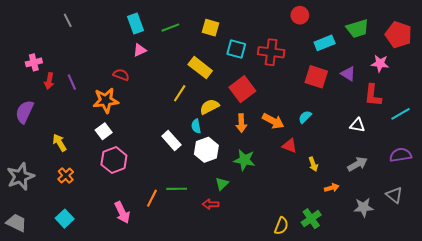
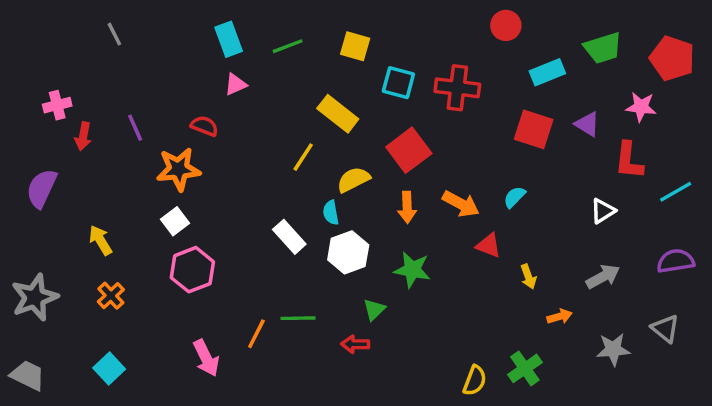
purple line: (72, 82) -> (135, 128), moved
white triangle: (357, 125) -> (603, 211), turned -42

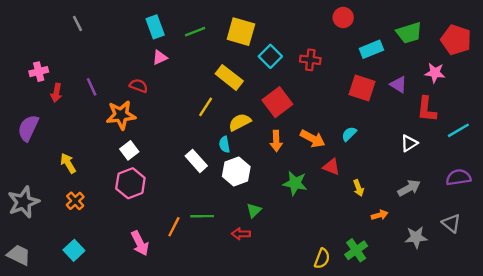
yellow square: (355, 46) -> (241, 32), size x1.4
cyan square: (398, 83) -> (270, 56), turned 30
red cross: (457, 88) -> (310, 60), size x0.7
white square: (175, 221) -> (129, 150), moved
green star: (412, 270) -> (295, 183), moved

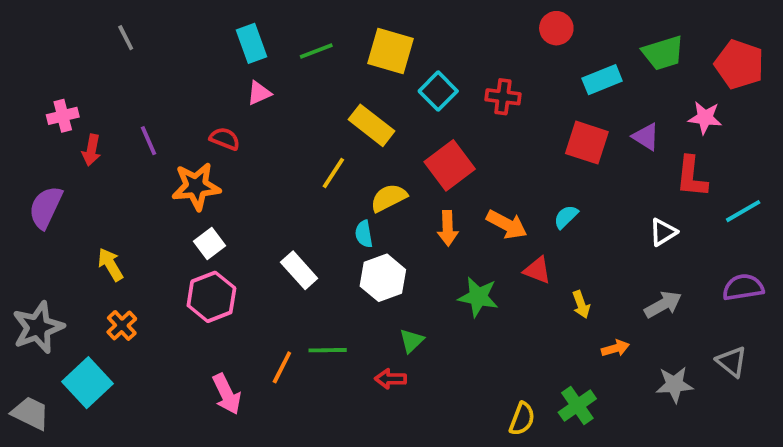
white rectangle: (196, 161) -> (299, 270), moved
cyan square: (74, 250) -> (88, 383), moved, size x1.4

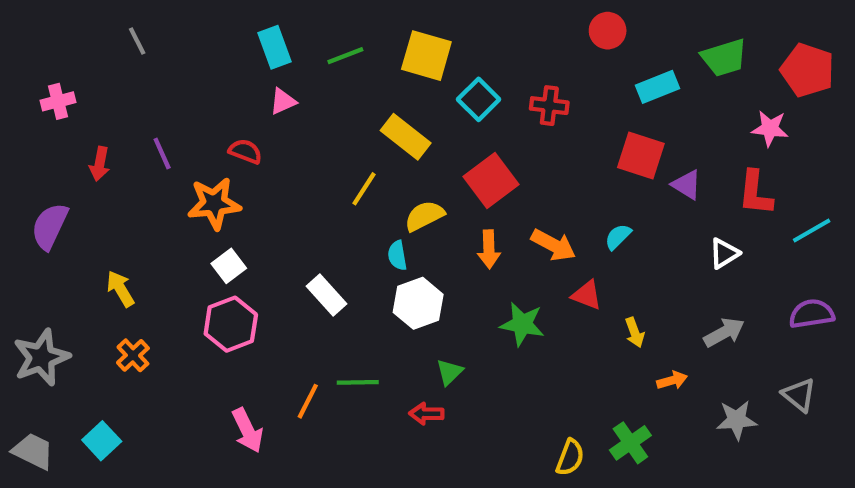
pink cross: (63, 116) -> (58, 101), moved
purple triangle: (646, 137) -> (687, 185), moved
cyan square: (88, 383) -> (102, 441), moved, size x0.7

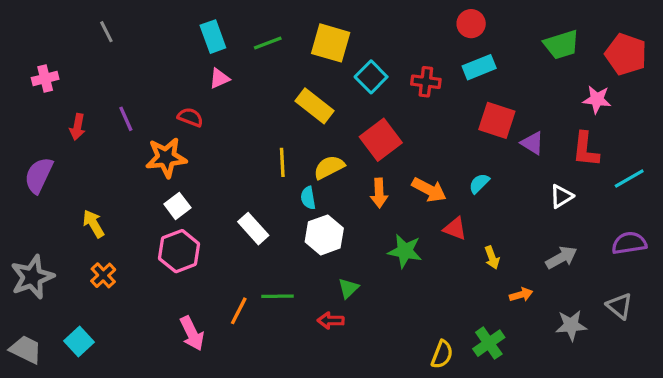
cyan rectangle: (658, 87) -> (479, 67), moved
yellow line: (364, 189) -> (282, 162), moved, turned -36

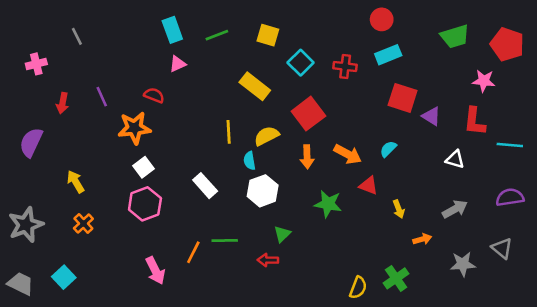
gray line: (106, 32) -> (77, 36), moved
yellow square: (331, 43) -> (268, 35), size x0.7
cyan line: (629, 179) -> (510, 145), turned 35
white triangle: (561, 196) -> (455, 159), turned 48

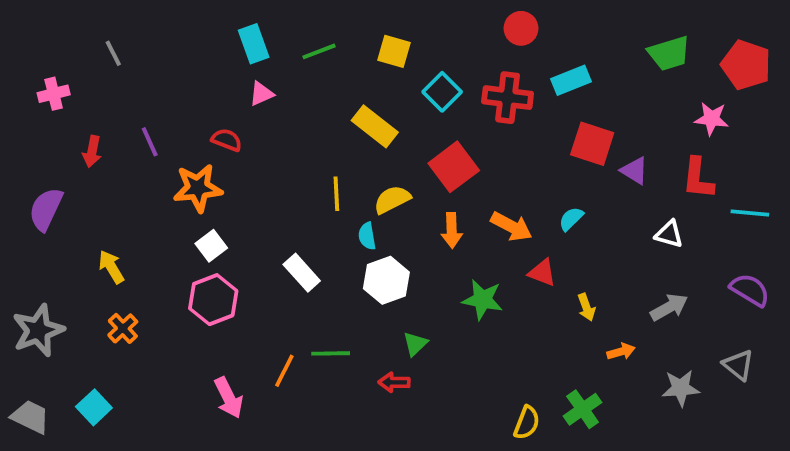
red circle: (382, 19) -> (521, 28), moved
red cross: (345, 67) -> (508, 98), size x1.4
purple semicircle: (510, 197) -> (750, 290), turned 40

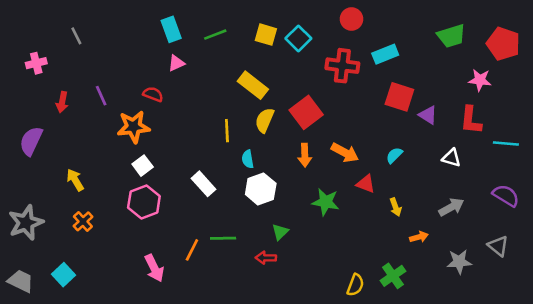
cyan square: (442, 92) -> (298, 38), moved
yellow semicircle: (392, 200) -> (265, 120), moved, turned -40
cyan semicircle: (571, 219) -> (394, 155), moved

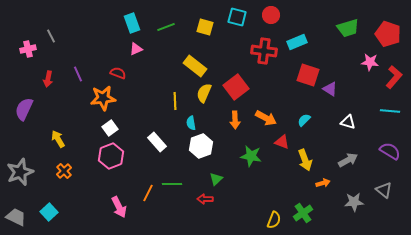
gray line: (76, 36) -> (51, 36), moved
cyan square: (298, 38) -> (237, 17), moved, turned -30
red L-shape: (471, 120) -> (394, 77), moved, turned -145
yellow arrow: (396, 207) -> (305, 160), size x1.5

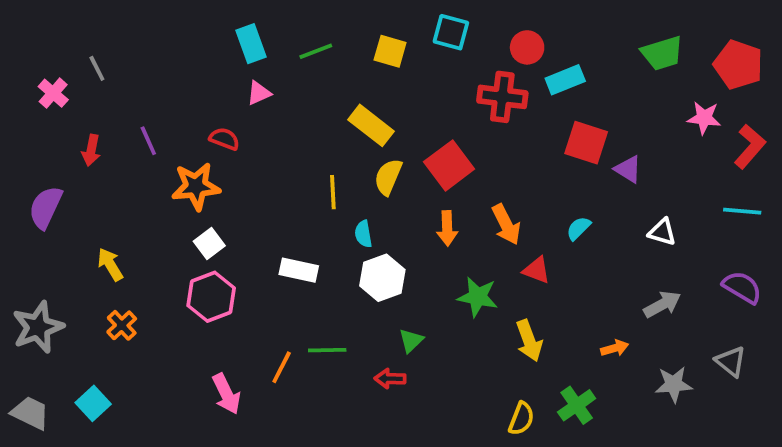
red circle: (271, 15) -> (527, 47), moved
pink cross: (28, 49) -> (53, 93), turned -35
orange arrow: (266, 118) -> (506, 224), turned 35
white rectangle: (157, 142) -> (299, 270), turned -36
yellow arrow: (305, 160) -> (529, 341), moved

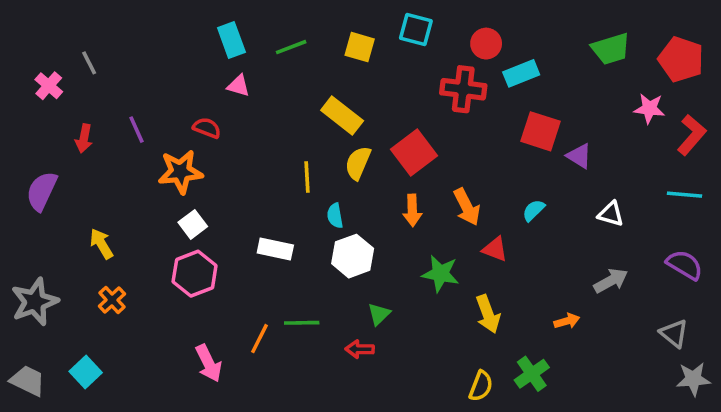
pink triangle: (259, 93) -> (238, 86), turned 40
gray star: (674, 384) -> (693, 379), moved

